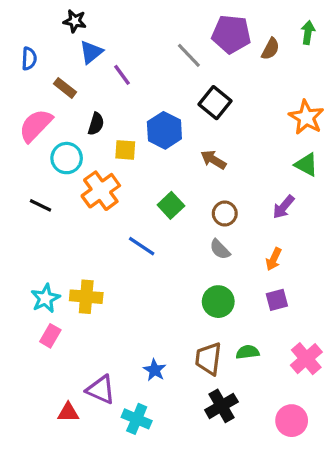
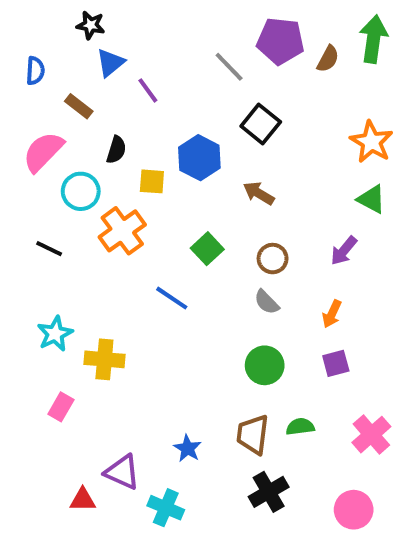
green arrow: (308, 33) -> (373, 39), size x1.6
cyan star: (45, 298) -> (55, 334), moved

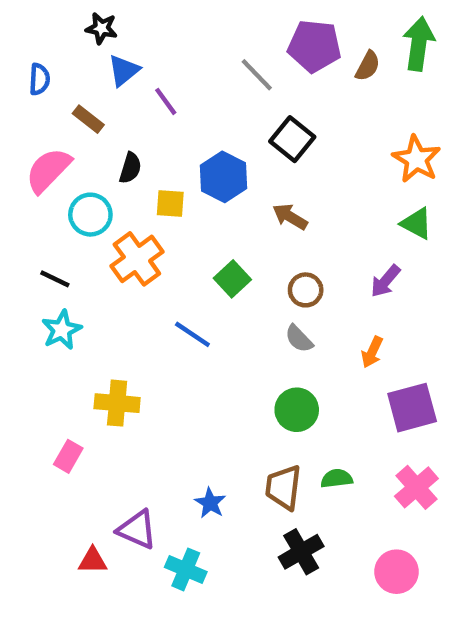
cyan star: (55, 334) -> (62, 330), moved
purple square: (336, 363) -> (412, 408), moved, size x1.6

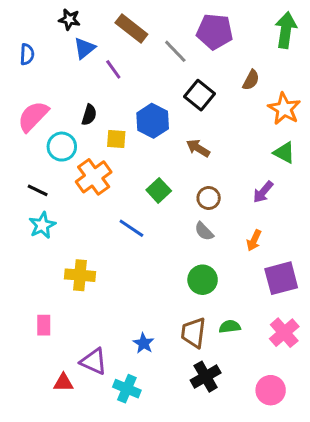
brown semicircle: (368, 66) -> (251, 80), moved
brown rectangle: (88, 119) -> (131, 29), moved, size x1.5
pink rectangle: (68, 456) -> (44, 325), moved, turned -30

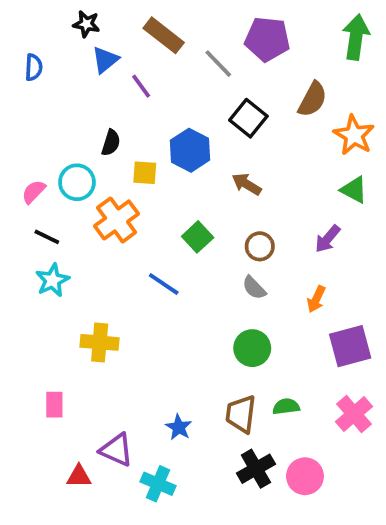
brown semicircle: (251, 80) -> (313, 99), size x1.4
pink semicircle: (33, 116) -> (34, 192), moved, size x0.6
pink circle: (271, 390) -> (305, 476), moved

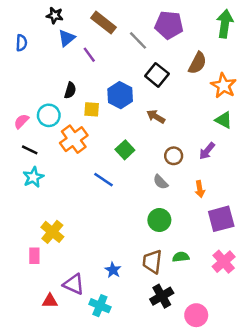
brown circle: (260, 246) -> (174, 156), moved
orange arrow: (316, 299) -> (200, 189), turned -35
yellow cross: (100, 342) -> (52, 232), moved, turned 35
pink circle: (305, 476) -> (196, 315), moved

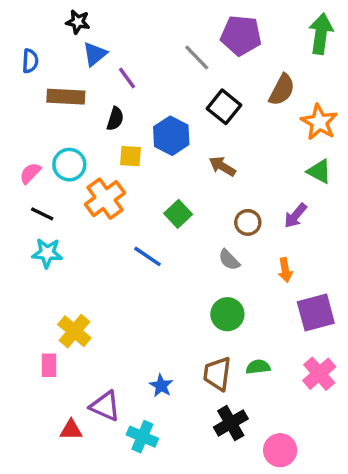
brown rectangle: (103, 23) -> (66, 97), moved, turned -35
black semicircle: (70, 90) -> (115, 119), moved
cyan star: (33, 177) -> (47, 253), turned 30

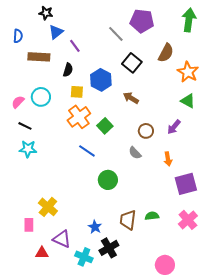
orange cross: (105, 199) -> (79, 117), moved
green circle: (227, 314) -> (108, 180), moved
yellow cross: (74, 331) -> (48, 207), moved
pink rectangle: (49, 365) -> (29, 225), moved
black cross: (231, 423) -> (109, 248), moved

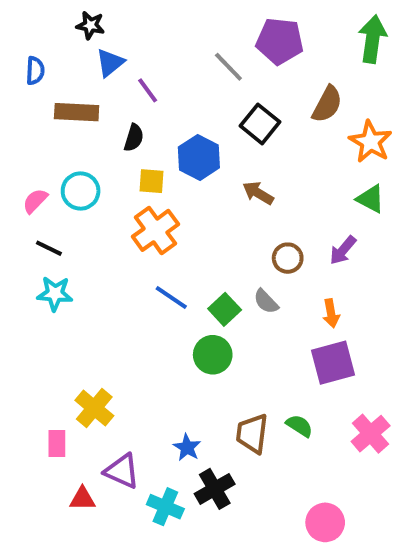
green square: (105, 126) -> (225, 309), moved
purple square: (186, 184) -> (333, 363), moved
green semicircle: (152, 216) -> (299, 426), turned 40

